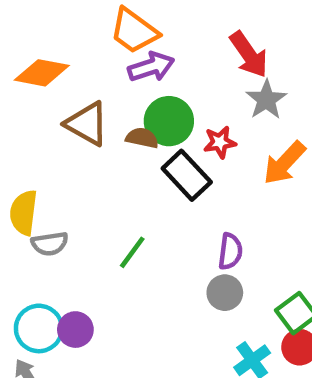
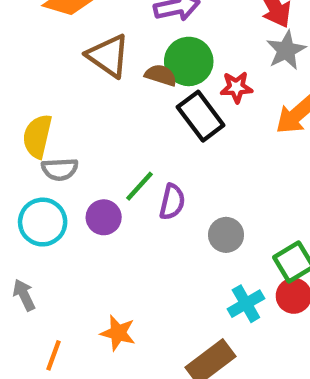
purple semicircle: (230, 251) -> (172, 202), moved
cyan circle: (39, 328) -> (43, 222), moved
purple circle: (75, 330) -> (104, 217), moved

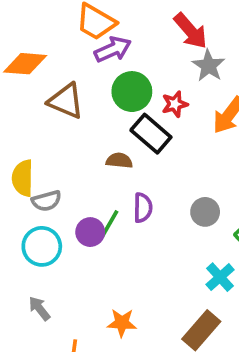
brown semicircle: (161, 75) -> (119, 161), moved
green line: (140, 186) -> (110, 224), moved
gray circle: (226, 235) -> (205, 212), moved

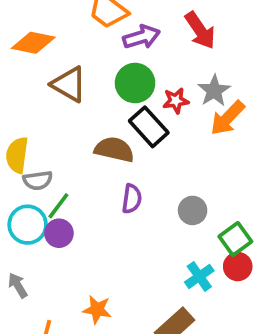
purple arrow: (113, 49) -> (141, 37), moved
gray star: (209, 66) -> (214, 91), moved
brown semicircle: (119, 161) -> (114, 150), size x1.5
green line: (110, 224) -> (58, 206), moved
purple circle: (90, 232) -> (59, 233), moved

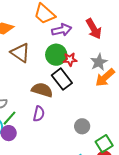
red star: (176, 101) -> (70, 59), moved
purple semicircle: (132, 199) -> (39, 114), moved

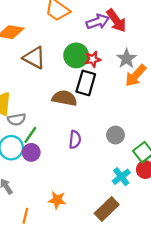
purple arrow: (62, 30) -> (98, 22), moved
black rectangle: (62, 79) -> (86, 83), turned 60
purple semicircle: (39, 114) -> (75, 140), moved

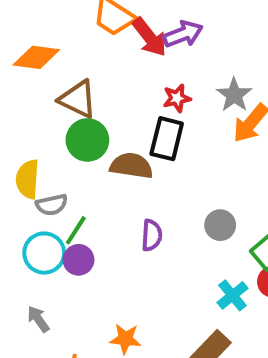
red arrow: (116, 21) -> (149, 37), moved
green circle: (76, 55) -> (87, 140), moved

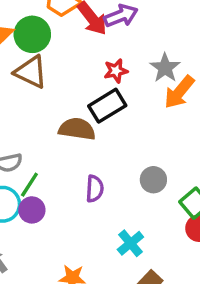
black rectangle: (167, 139) -> (107, 106), turned 45
green circle: (87, 140) -> (32, 34), moved
cyan cross: (233, 295) -> (130, 243), moved

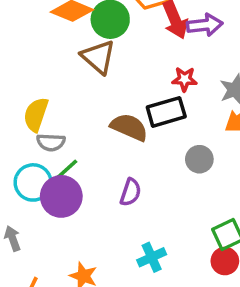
gray circle: (153, 180) -> (199, 159), moved
purple circle: (32, 210) -> (61, 196), size x1.5

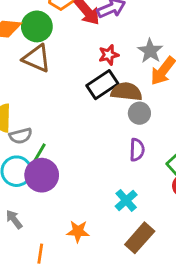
brown semicircle: (129, 127) -> (127, 92), moved
purple semicircle: (130, 192) -> (137, 150), moved

